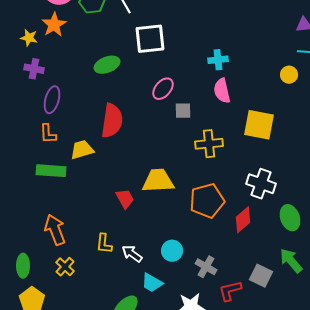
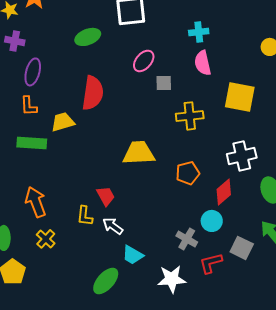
white cross: (261, 184) -> (242, 156), turned -32
red trapezoid: (125, 199) -> (106, 196), moved
orange pentagon: (207, 201) -> (188, 173), size x0.7
cyan circle: (172, 251) -> (212, 221), moved

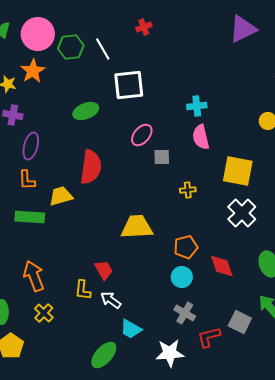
yellow cross: (190, 116) -> (188, 190), size x0.6
white cross: (242, 156) -> (242, 213), moved, turned -32
red diamond: (224, 192) -> (222, 266), turned -68
cyan circle: (212, 221) -> (182, 277), moved

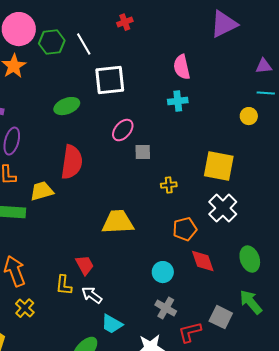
pink semicircle: (201, 137) -> (182, 67), moved
orange pentagon: (186, 247) -> (185, 229), moved

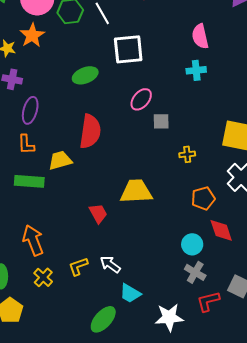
red trapezoid: (85, 265) -> (98, 213), moved
cyan circle: (163, 272) -> (192, 244), moved
yellow L-shape: (64, 285) -> (78, 266), moved, turned 65
gray cross: (166, 308) -> (195, 272), moved

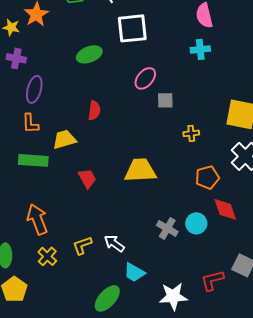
red semicircle: (90, 131) -> (94, 110), size x0.6
red trapezoid: (98, 213) -> (87, 178), moved
gray cross: (195, 272) -> (167, 228), moved

